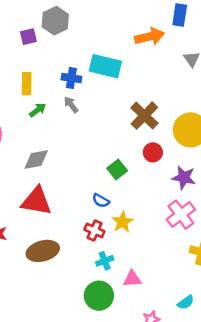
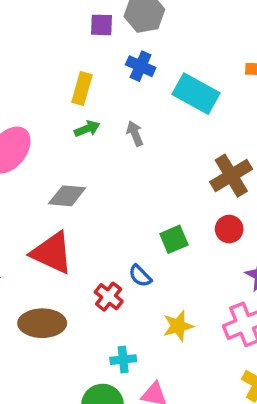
blue cross: (71, 78) -> (141, 66), moved
yellow star: (122, 222) -> (178, 326), moved
red cross: (94, 231) -> (109, 297), moved

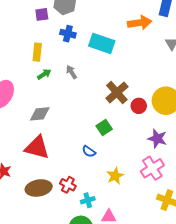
brown cross: (231, 176) -> (117, 93), moved
red circle: (229, 229) -> (139, 106), moved
red cross: (109, 297) -> (68, 185), moved

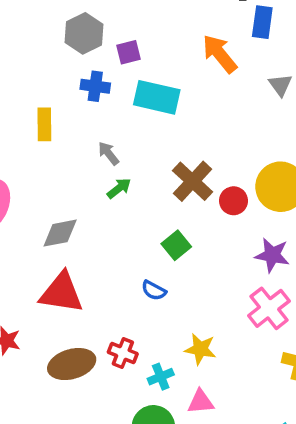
purple square: (42, 14) -> (129, 52), moved
orange arrow: (139, 23) -> (220, 54), turned -115
green arrow: (44, 74) -> (119, 188), moved
yellow star: (115, 176) -> (200, 349), moved, turned -30

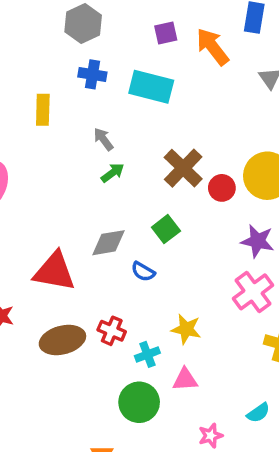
purple square: (129, 52) -> (166, 33), moved
gray diamond: (60, 233) -> (108, 243), moved

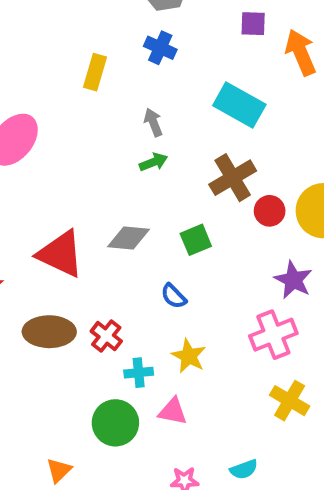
cyan rectangle: (151, 87) -> (239, 105), moved
blue semicircle: (143, 272) -> (174, 296), moved

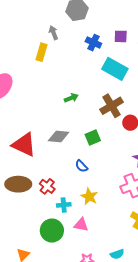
purple square: (253, 24) -> (121, 36), moved
blue cross: (160, 48) -> (93, 43), moved
gray arrow: (153, 122) -> (53, 33), moved

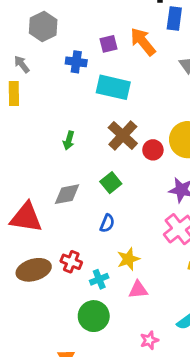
green arrow: (71, 98) -> (69, 140), turned 144
blue semicircle: (82, 166) -> (107, 223), turned -96
yellow star: (89, 197) -> (128, 259), turned -30
pink triangle: (81, 225) -> (138, 290), moved

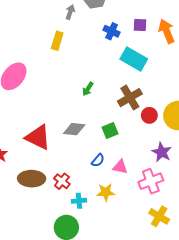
gray arrow: (22, 64) -> (70, 12), moved, turned 40
pink triangle: (138, 290) -> (120, 167), moved

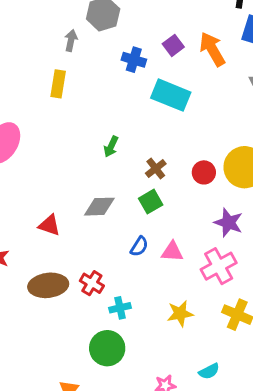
purple square: (140, 25) -> (173, 45), turned -32
brown cross: (130, 98) -> (156, 169), moved, size x0.6
red triangle: (38, 137) -> (49, 225), size x0.6
yellow star: (106, 192) -> (180, 313), moved

